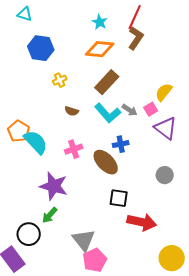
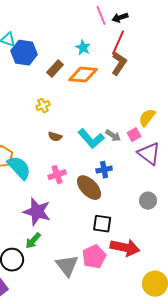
blue hexagon: (41, 48) -> (24, 53), moved
brown rectangle: (107, 82) -> (55, 69), moved, size x0.7
pink pentagon: (95, 260) -> (94, 257), moved

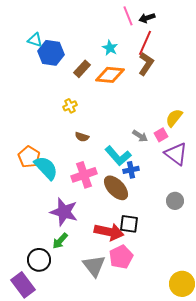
cyan L-shape: (91, 139) -> (118, 156), moved
pink cross: (57, 175) -> (84, 175), size x1.4
red arrow: (125, 248) -> (109, 232), moved

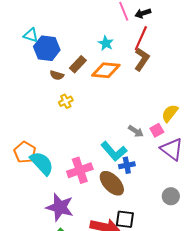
brown semicircle: (82, 137) -> (57, 75), moved

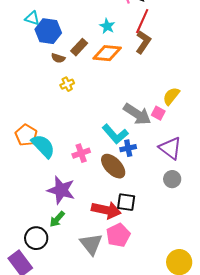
pink square: (157, 130) -> (158, 113), turned -32
gray arrow: (136, 131) -> (137, 114), size x1.8
purple triangle: (172, 149) -> (170, 148), moved
pink cross: (80, 170) -> (81, 153), size x0.7

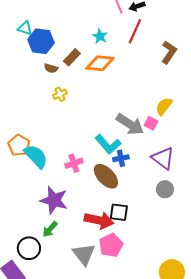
brown L-shape: (143, 42) -> (169, 52), moved

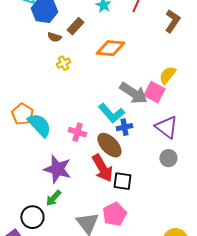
orange diamond: (100, 63) -> (110, 48), moved
pink square: (151, 123) -> (154, 92), size x1.5
pink cross: (74, 163) -> (77, 132), turned 36
red arrow: (99, 220) -> (102, 168), moved, turned 48

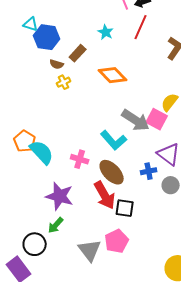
orange diamond: (110, 48) -> (113, 75), turned 40
yellow cross: (63, 63) -> (64, 82), moved
blue cross: (124, 127) -> (149, 171), moved

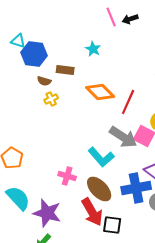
red line: (141, 27) -> (128, 102), moved
brown rectangle: (78, 53) -> (65, 70), turned 54
cyan semicircle: (42, 152) -> (18, 198), moved
blue cross: (149, 171) -> (136, 188), size x1.8

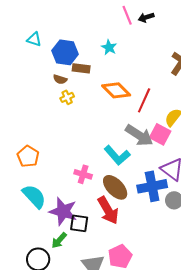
blue hexagon: (34, 54) -> (65, 52), moved
black square: (112, 225) -> (79, 223), moved

